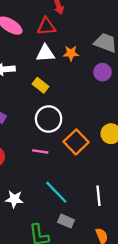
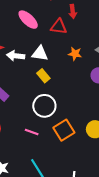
white triangle: (45, 53) -> (40, 53), moved

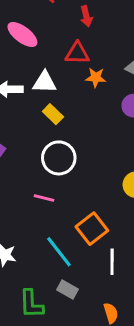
red triangle: (59, 27) -> (77, 53), moved
orange square: (64, 130) -> (92, 229), moved

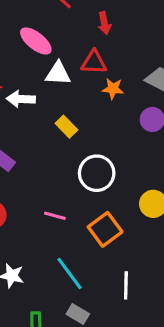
white triangle: (45, 82) -> (58, 74), moved
white circle: (59, 158) -> (97, 173), moved
orange square: (92, 229) -> (105, 229), moved

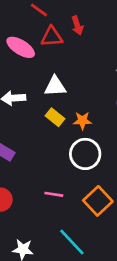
red triangle: (94, 62) -> (52, 37), moved
white triangle: (58, 74) -> (55, 86), moved
orange star: (113, 89) -> (82, 121), moved

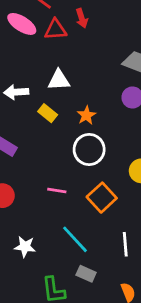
pink ellipse: (21, 47) -> (22, 24), moved
yellow rectangle: (55, 117) -> (48, 113), moved
orange star: (82, 121) -> (86, 115), turned -30

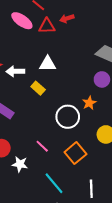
red arrow: (82, 18) -> (67, 18), turned 88
orange star: (86, 115) -> (89, 103), moved
pink line: (57, 191) -> (42, 146), turned 32
white star: (25, 247) -> (20, 164), moved

